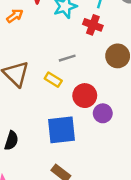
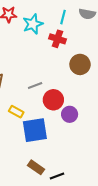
gray line: (67, 58) -> (35, 85), moved
yellow rectangle: (53, 80) -> (16, 112), moved

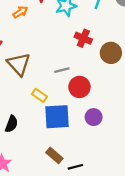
red cross: (57, 39) -> (83, 38), moved
purple circle: (70, 114) -> (94, 117), moved

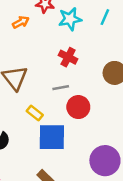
red cross: (83, 38) -> (68, 57), moved
purple circle: (94, 117) -> (105, 161), moved, size x1.6

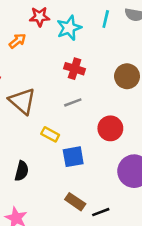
red circle: (78, 107) -> (110, 128), moved
blue square: (52, 137) -> (73, 157), size x0.7

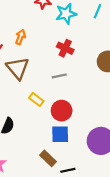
orange arrow: (17, 41) -> (20, 37), moved, turned -40
red circle: (110, 128) -> (62, 111), moved
blue square: (73, 157) -> (60, 134), moved

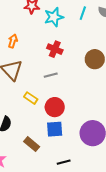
brown rectangle: (48, 158) -> (32, 144), moved

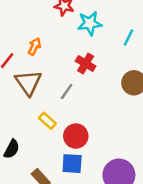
cyan line: (83, 13) -> (129, 38), moved
gray line: (51, 75) -> (67, 92), moved, turned -48

